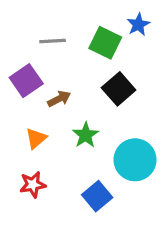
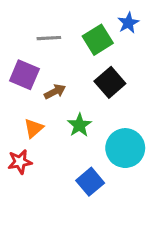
green square: (105, 43) -> (98, 40), turned 32
purple square: (26, 81) -> (24, 75), turned -32
red star: (33, 185) -> (20, 162), moved

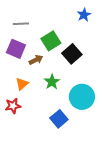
gray line: (49, 38) -> (21, 24), moved
green square: (98, 40) -> (51, 41), moved

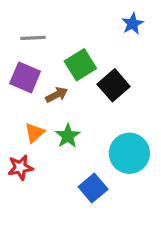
green star: (52, 82) -> (68, 136), moved

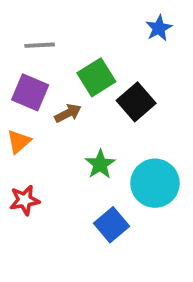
orange triangle: (35, 133) -> (19, 142), moved
green star: (68, 136) -> (100, 164), moved

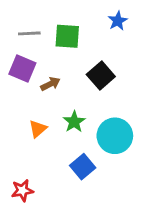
green square: (96, 77) -> (67, 36), moved, turned 36
orange triangle: (19, 142) -> (38, 129), moved
red star: (25, 200) -> (22, 190), moved

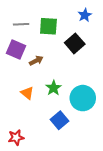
black square: (101, 75) -> (75, 43), moved
orange triangle: (38, 129) -> (27, 93), turned -40

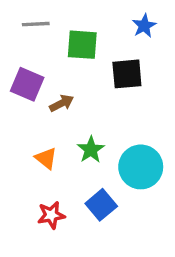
gray line: (21, 24) -> (36, 24), moved
black square: (75, 43) -> (127, 74), turned 36
red star: (16, 137) -> (51, 215), moved

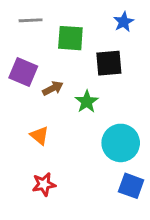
green star: (91, 150) -> (87, 102), moved
blue square: (101, 205) -> (131, 186), moved, turned -30

